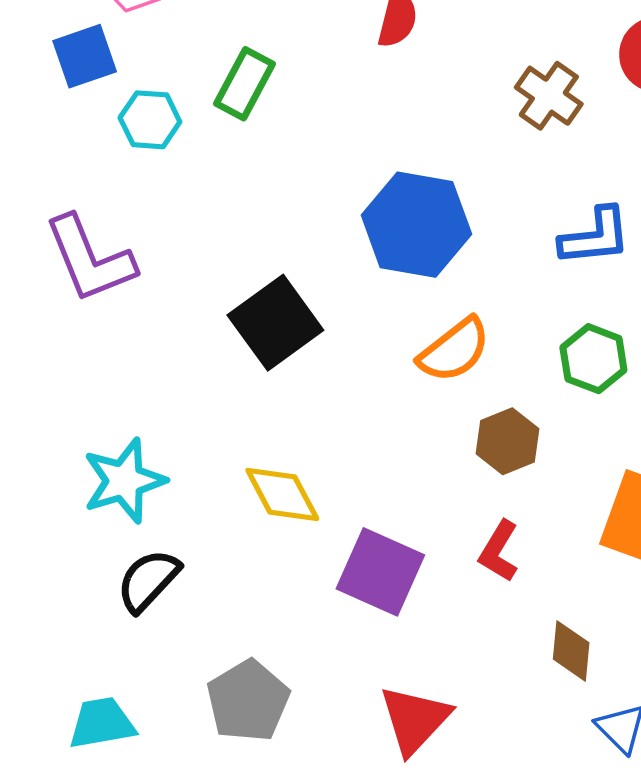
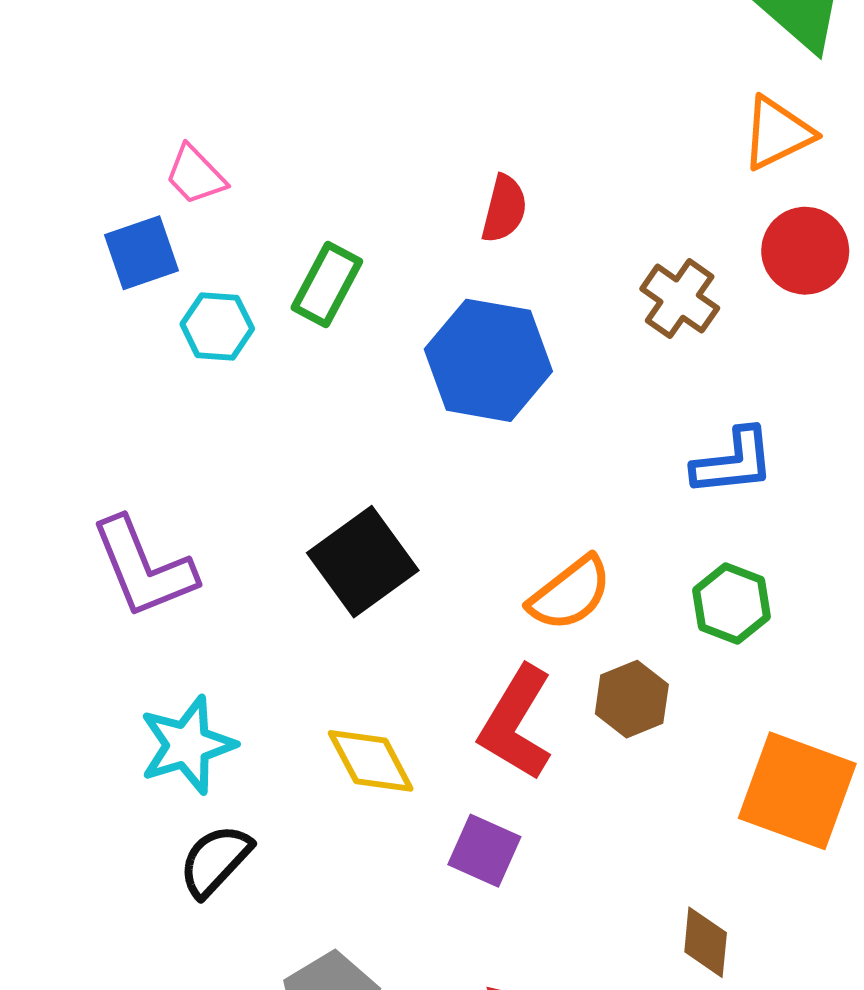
blue hexagon: (416, 225) -> (488, 360), moved
purple L-shape: (90, 259) -> (143, 568), moved
red L-shape: (499, 551) -> (516, 723), moved, size x1.6
purple square: (380, 572) -> (484, 851), size x0.7

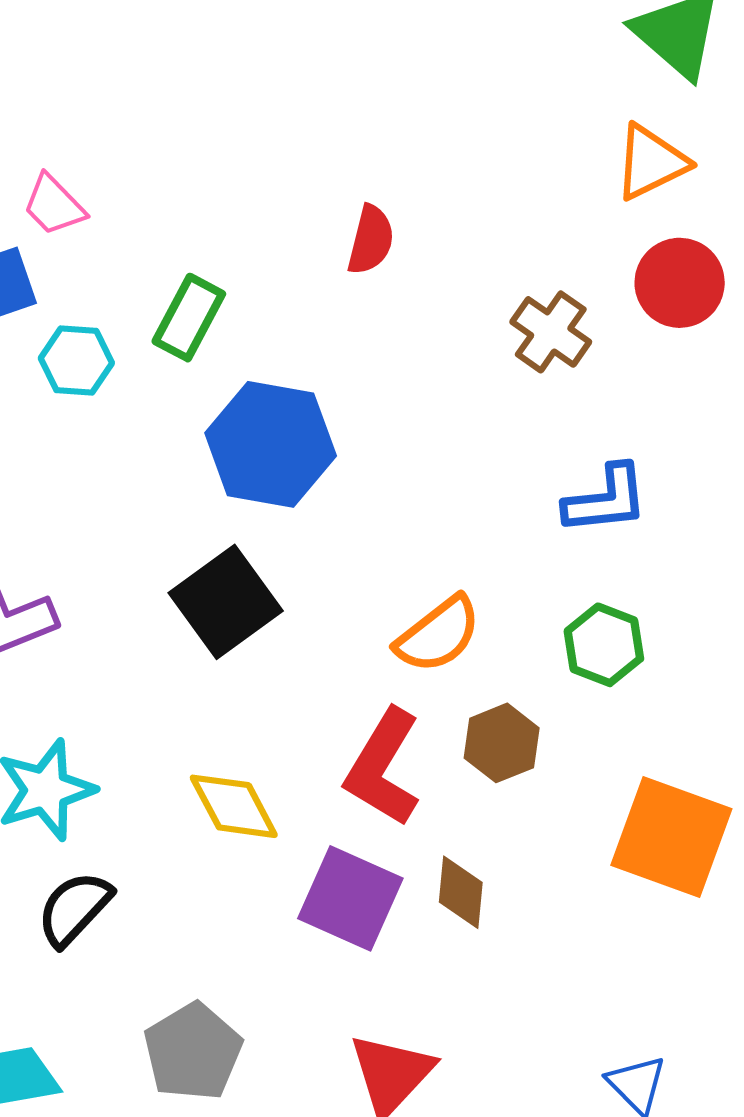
blue hexagon: (488, 360) -> (271, 444), moved
purple square: (484, 851) -> (350, 898), size x1.4
brown diamond: (706, 942) -> (461, 892), moved

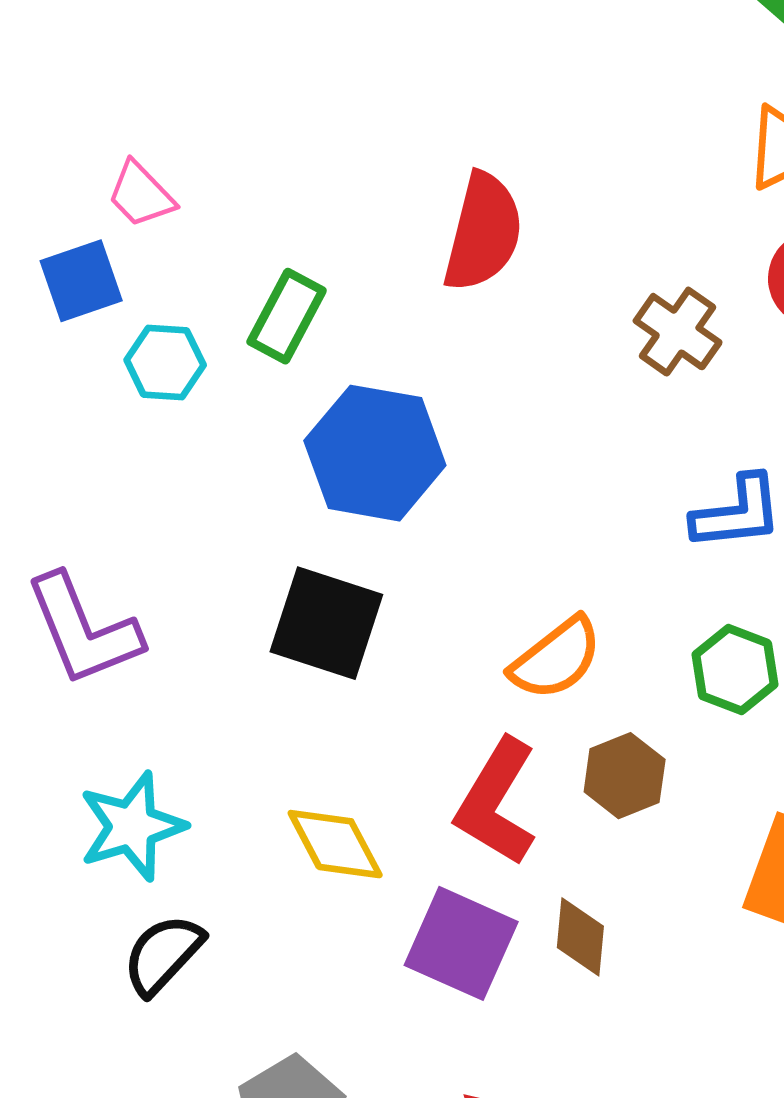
red semicircle: (371, 240) -> (483, 232), size x1.6
black square: (226, 602) -> (326, 623), turned -36

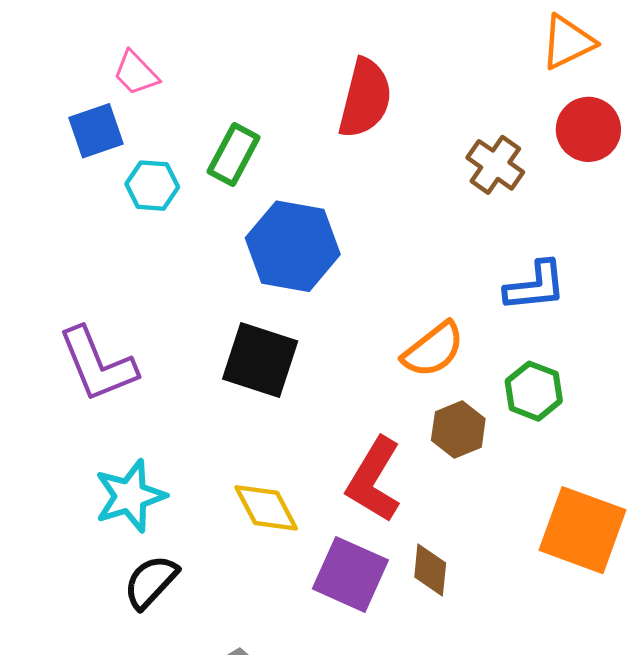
orange semicircle: (556, 658) -> (433, 350), moved
brown hexagon: (625, 776) -> (458, 430), moved

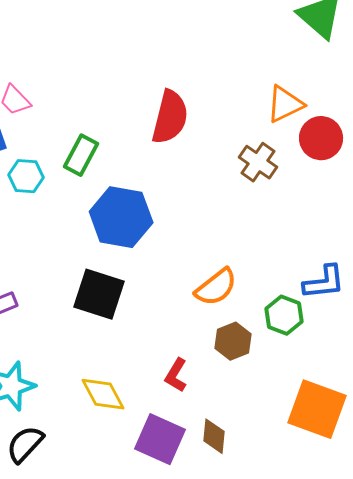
orange triangle: (568, 42) -> (285, 104), moved
blue L-shape: (535, 286) -> (324, 282), moved
red L-shape: (374, 480) -> (176, 375), size x0.6

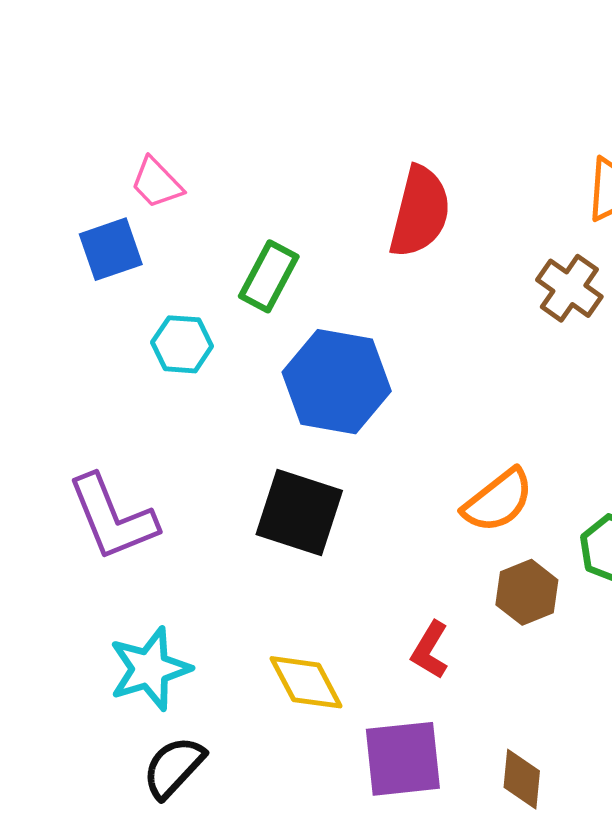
cyan hexagon: (26, 176) -> (182, 344), moved
brown diamond: (214, 436) -> (522, 779), moved
purple square: (160, 439) -> (403, 759), turned -30

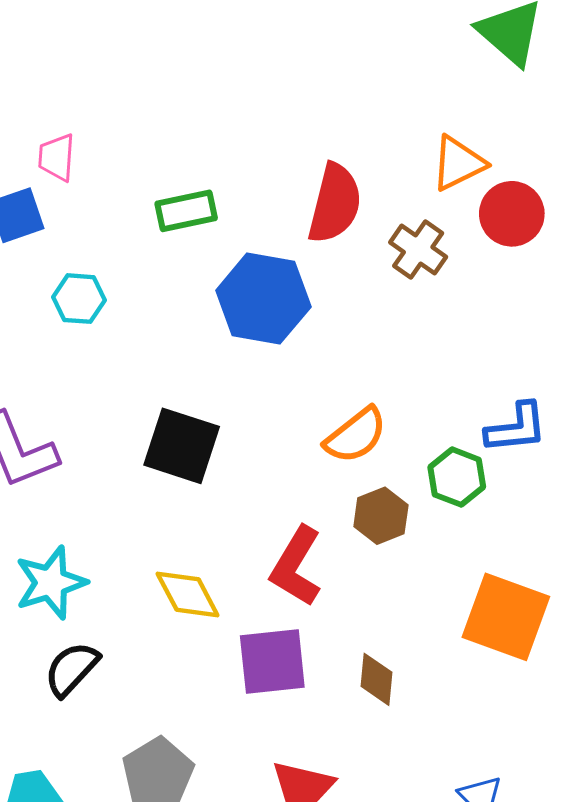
pink trapezoid: (157, 183) -> (57, 157), turned 48
red semicircle: (420, 212) -> (335, 203), moved
green rectangle: (269, 276) -> (186, 211), moved, turned 50
blue hexagon: (337, 382) -> (263, 299), moved
red L-shape: (430, 650) -> (296, 566), size x1.6

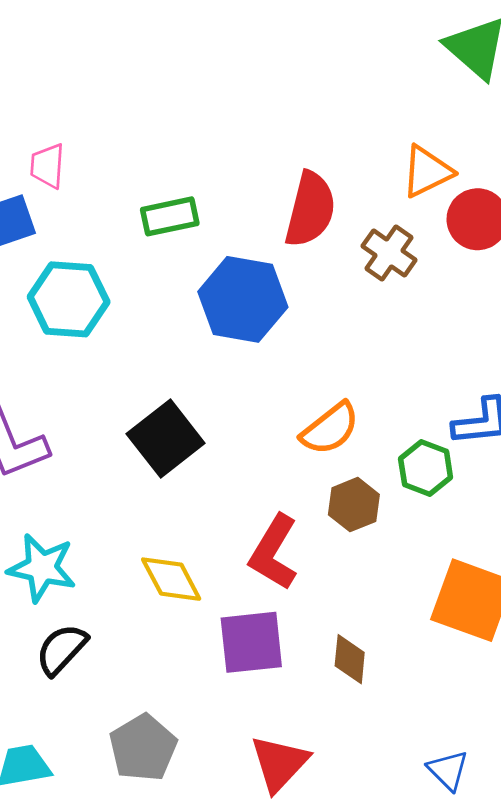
cyan hexagon: (79, 299) -> (69, 299), size x1.6
black square: (182, 446) -> (166, 439), turned 34
cyan star: (51, 583) -> (42, 568), turned 30

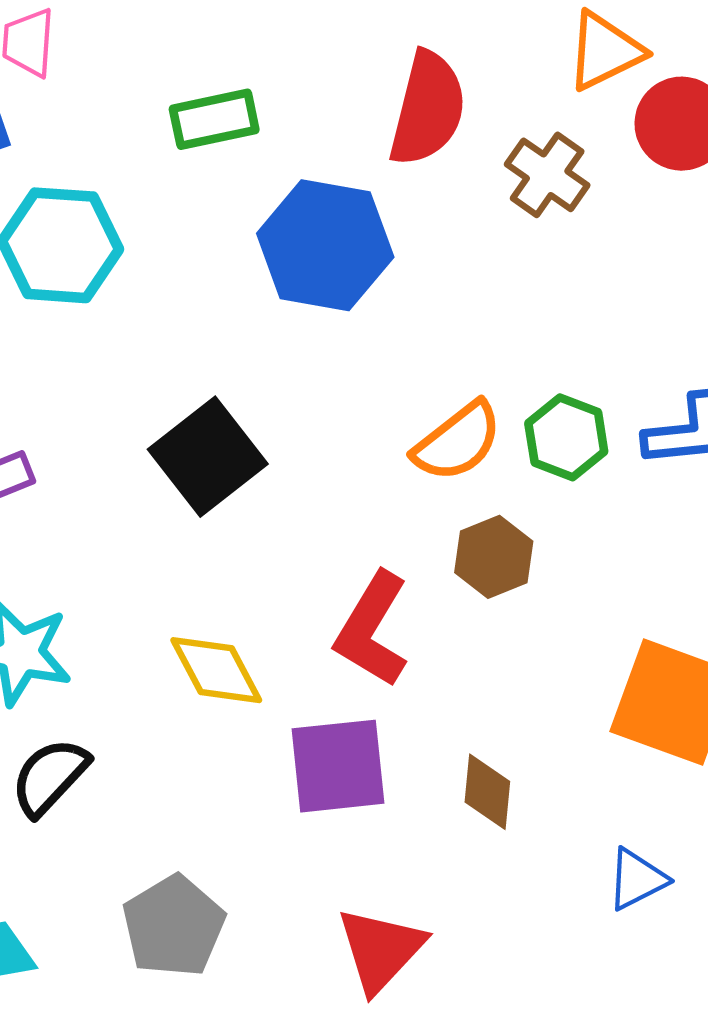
green hexagon: (426, 468) -> (566, 437), moved
blue triangle: (448, 770) -> (637, 879), moved, turned 48

